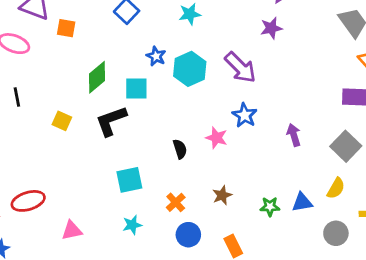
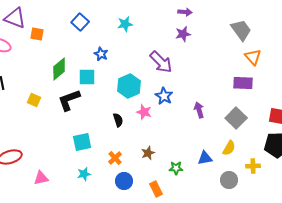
cyan hexagon: (190, 69) -> (129, 86), moved
green star: (270, 207) -> (176, 168), moved

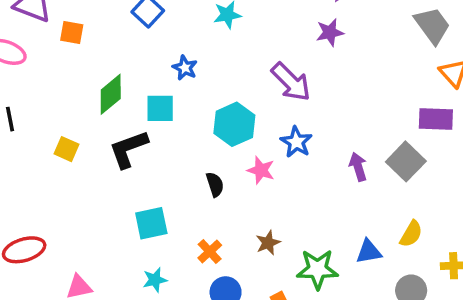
gray square: (236, 118) -> (406, 161), moved
green star: (176, 168) -> (317, 269), size x1.6

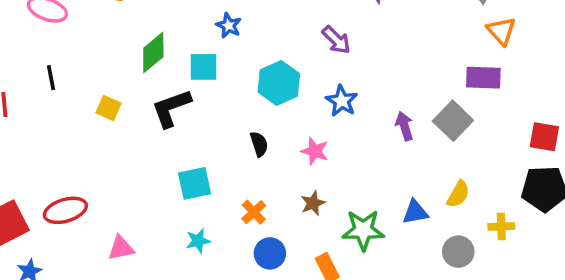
purple arrow: (291, 82) -> (336, 40), size x0.7
pink star: (261, 170) -> (315, 151), moved

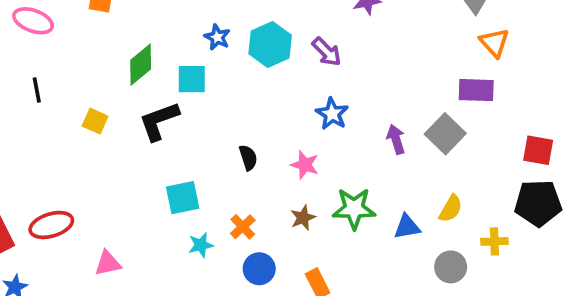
cyan hexagon: (279, 83) -> (270, 44), moved
green star: (363, 230) -> (354, 209), moved
cyan star: (198, 241) -> (201, 245), moved

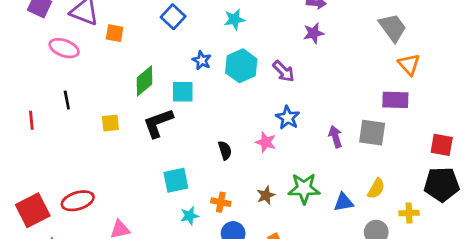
yellow square: (95, 121) -> (110, 123), turned -30
gray square: (445, 134) -> (372, 133), turned -36
pink star: (305, 165) -> (266, 142), moved
orange cross: (243, 227) -> (221, 202), turned -36

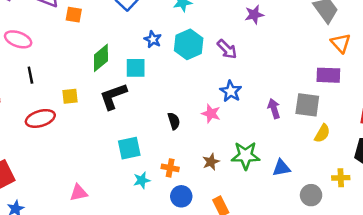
pink ellipse: (64, 48) -> (18, 39), moved
yellow semicircle: (376, 189) -> (322, 133), moved
red ellipse: (78, 201) -> (40, 118), moved

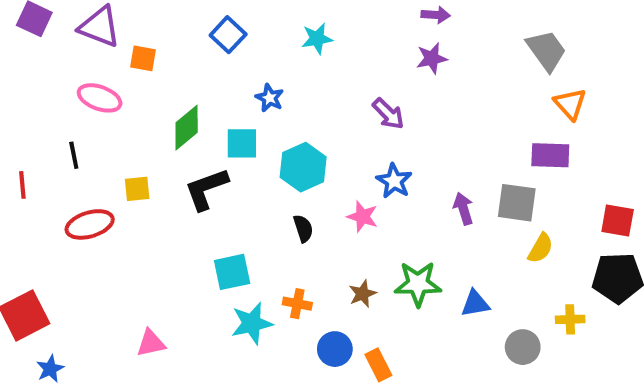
pink ellipse: (18, 39) -> (100, 98), moved
cyan hexagon: (189, 44) -> (303, 167), moved
cyan star: (142, 180) -> (252, 323), size x1.5
blue circle: (181, 196) -> (335, 349), moved

